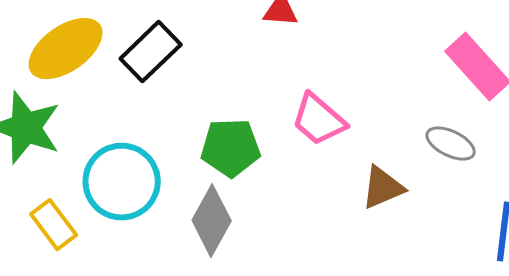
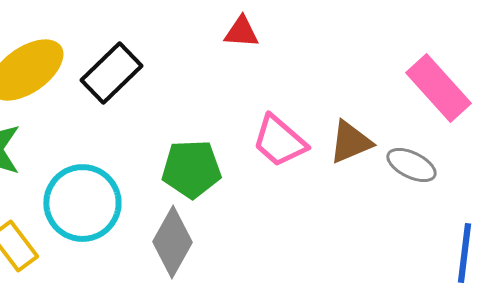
brown triangle: (383, 188) -> (350, 142), moved

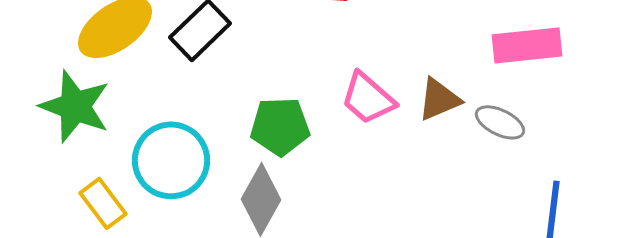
pink rectangle: (438, 88) -> (527, 45), turned -54

